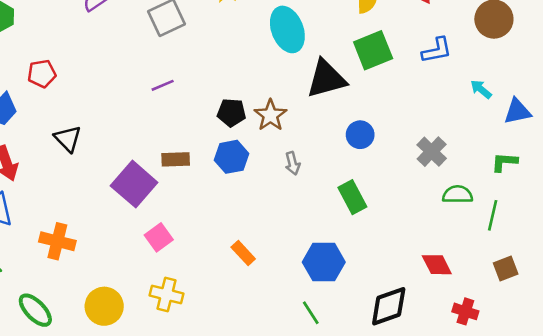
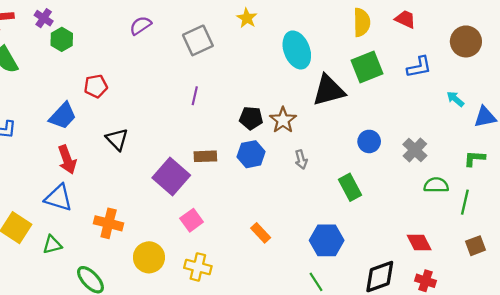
purple line: (163, 85) -> (195, 96), turned -54
blue circle: (360, 135) -> (369, 141), moved
yellow circle: (104, 306) -> (149, 257), moved
red cross: (465, 311) -> (426, 281), moved

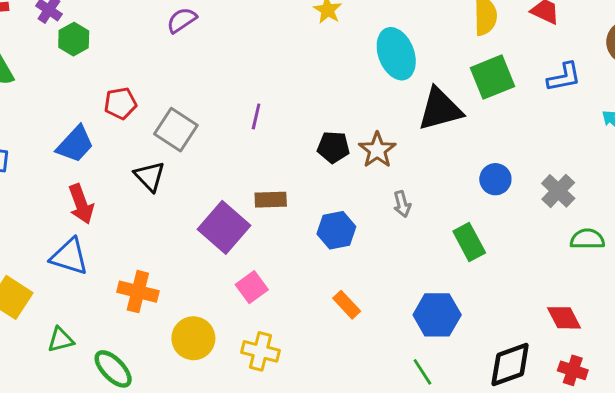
gray square: (198, 40) -> (176, 130), moved, turned -32
blue hexagon: (251, 154) -> (336, 230), moved
green triangle: (52, 245) -> (61, 340), moved

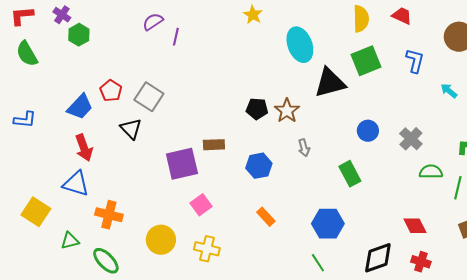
blue L-shape: (564, 77) -> (415, 61), turned -65
red pentagon: (120, 103) -> (111, 91), moved, turned -30
purple line: (256, 116) -> (176, 37), moved
purple square: (224, 227) -> (182, 164), turned 36
orange cross: (138, 292) -> (109, 215), moved

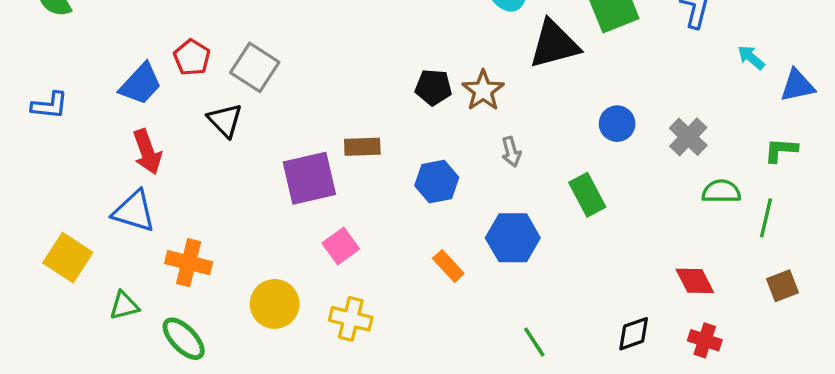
blue hexagon: (328, 224) -> (513, 238), moved
black diamond: (378, 258) -> (634, 334), size x0.7

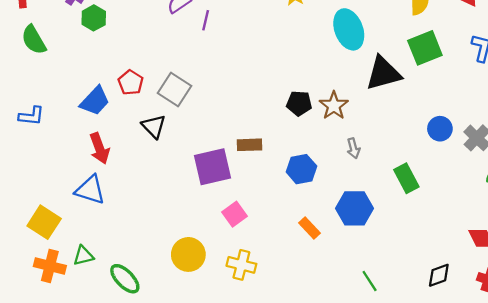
blue circle: (617, 124) -> (440, 129), moved
orange cross: (189, 263) -> (50, 266), moved

